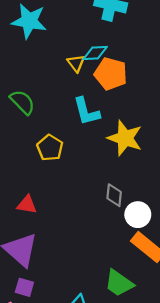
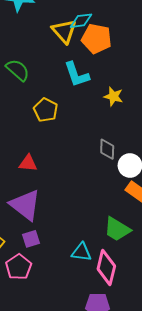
yellow triangle: (76, 63) -> (64, 31), size x1.5
yellow star: (125, 138) -> (113, 96), size x0.6
purple square: (24, 287) -> (31, 239), turned -30

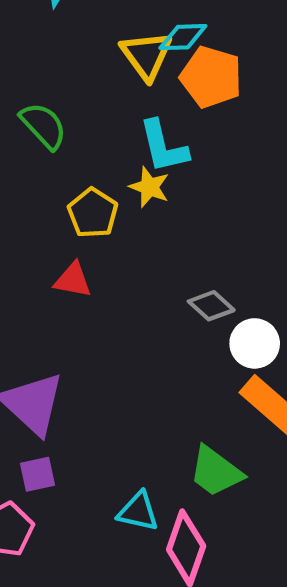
yellow star: (113, 96) -> (149, 187), moved
gray diamond: (107, 149) -> (211, 306), turned -55
red triangle: (28, 163) -> (73, 280), moved

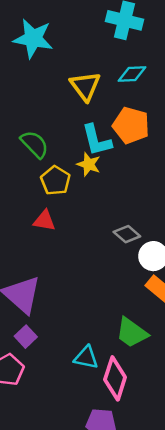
cyan diamond: (183, 37) -> (132, 74), moved
orange pentagon: (211, 77) -> (131, 125), moved
green semicircle: (43, 126) -> (35, 144), moved
purple square: (37, 474) -> (26, 337), turned -30

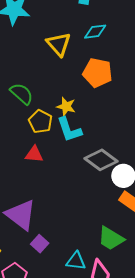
cyan L-shape: (97, 140) -> (69, 130), moved
gray diamond: (127, 234) -> (101, 160), size x1.5
purple square: (26, 337) -> (40, 244), moved

